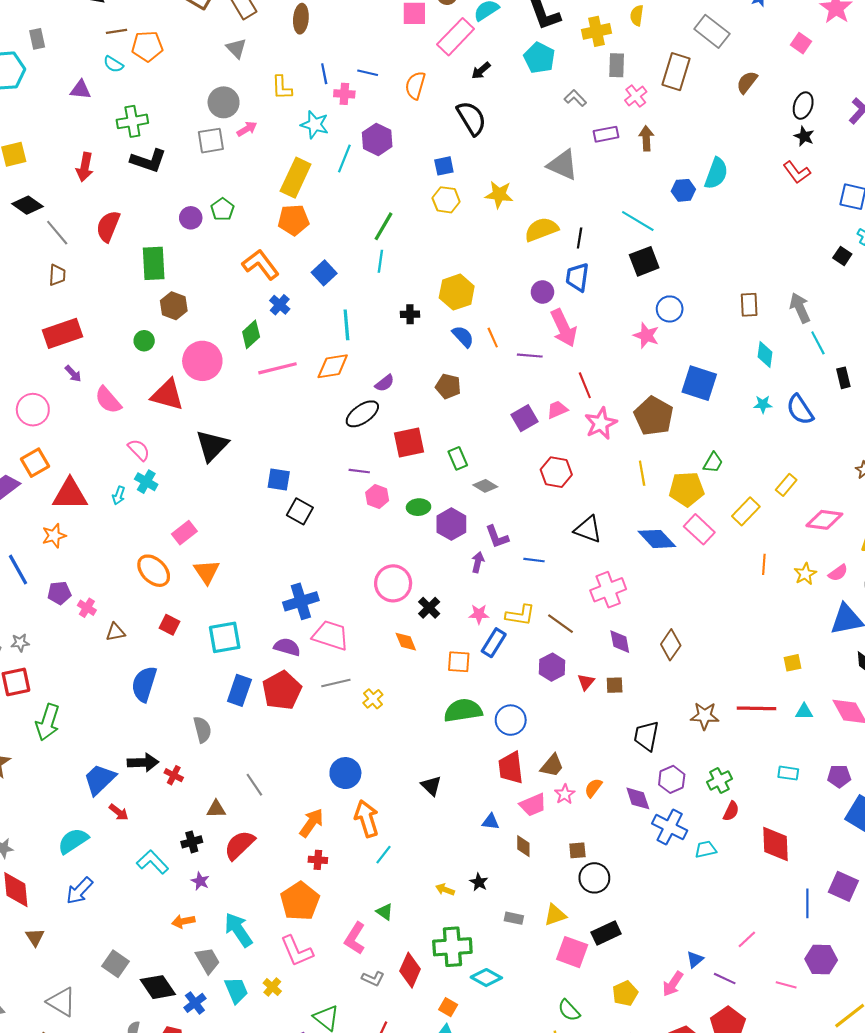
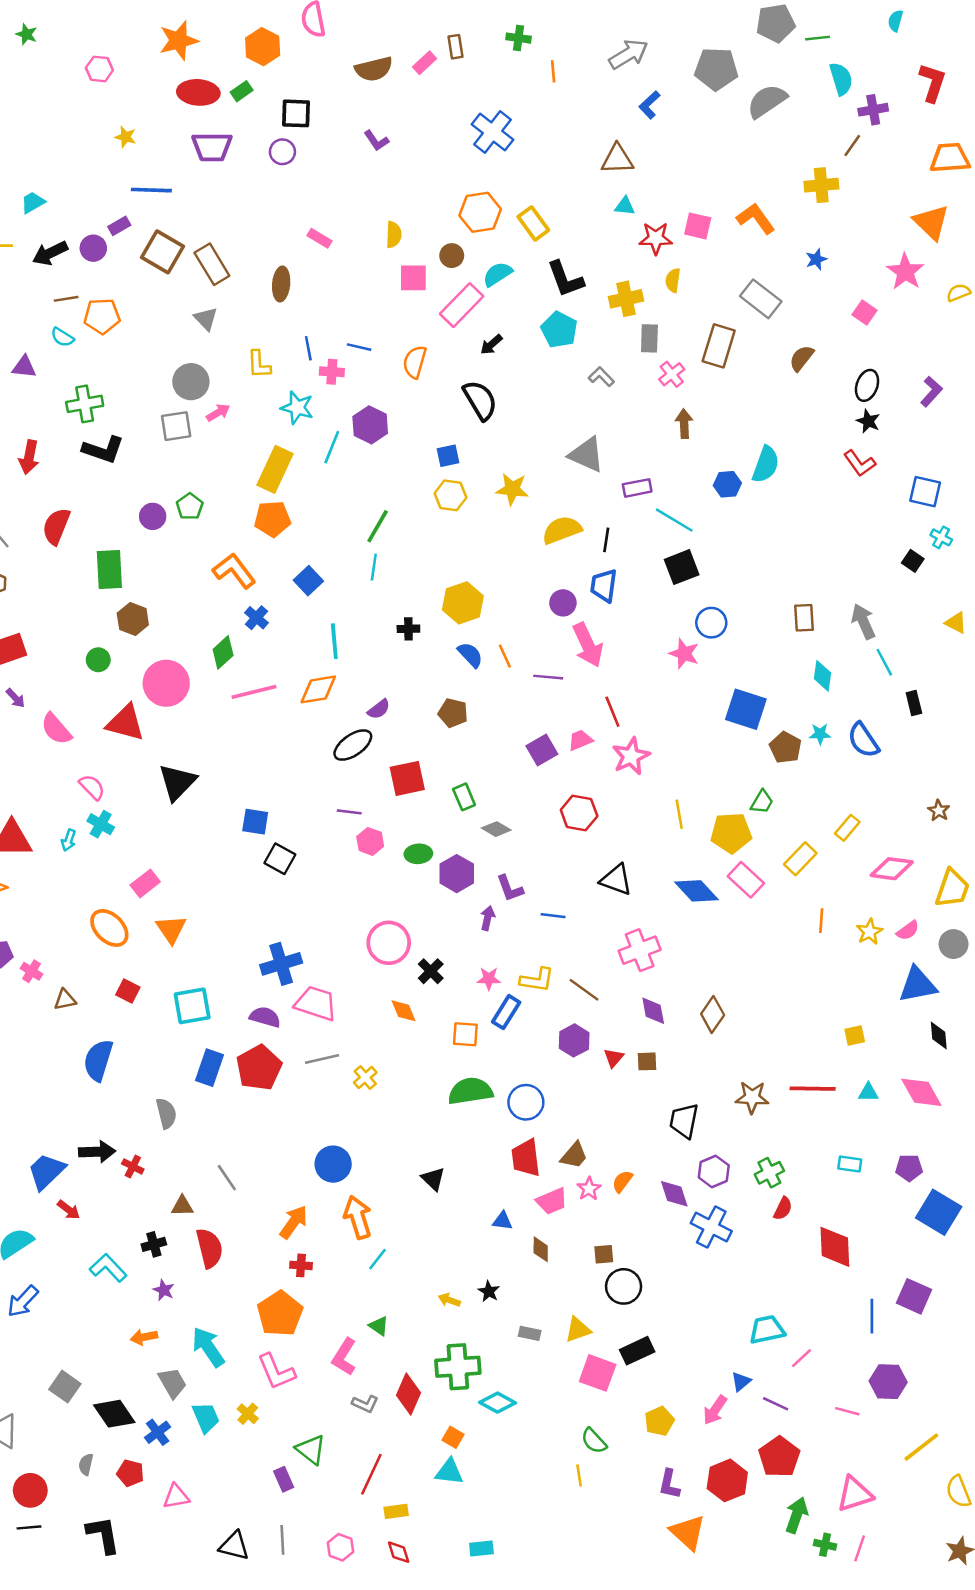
purple rectangle: (606, 134) -> (637, 488), moved
brown pentagon: (654, 416) -> (785, 748), moved, size x0.7
red semicircle: (239, 845) -> (209, 1248), turned 120
cyan trapezoid: (706, 849) -> (767, 1330), moved, size x1.4

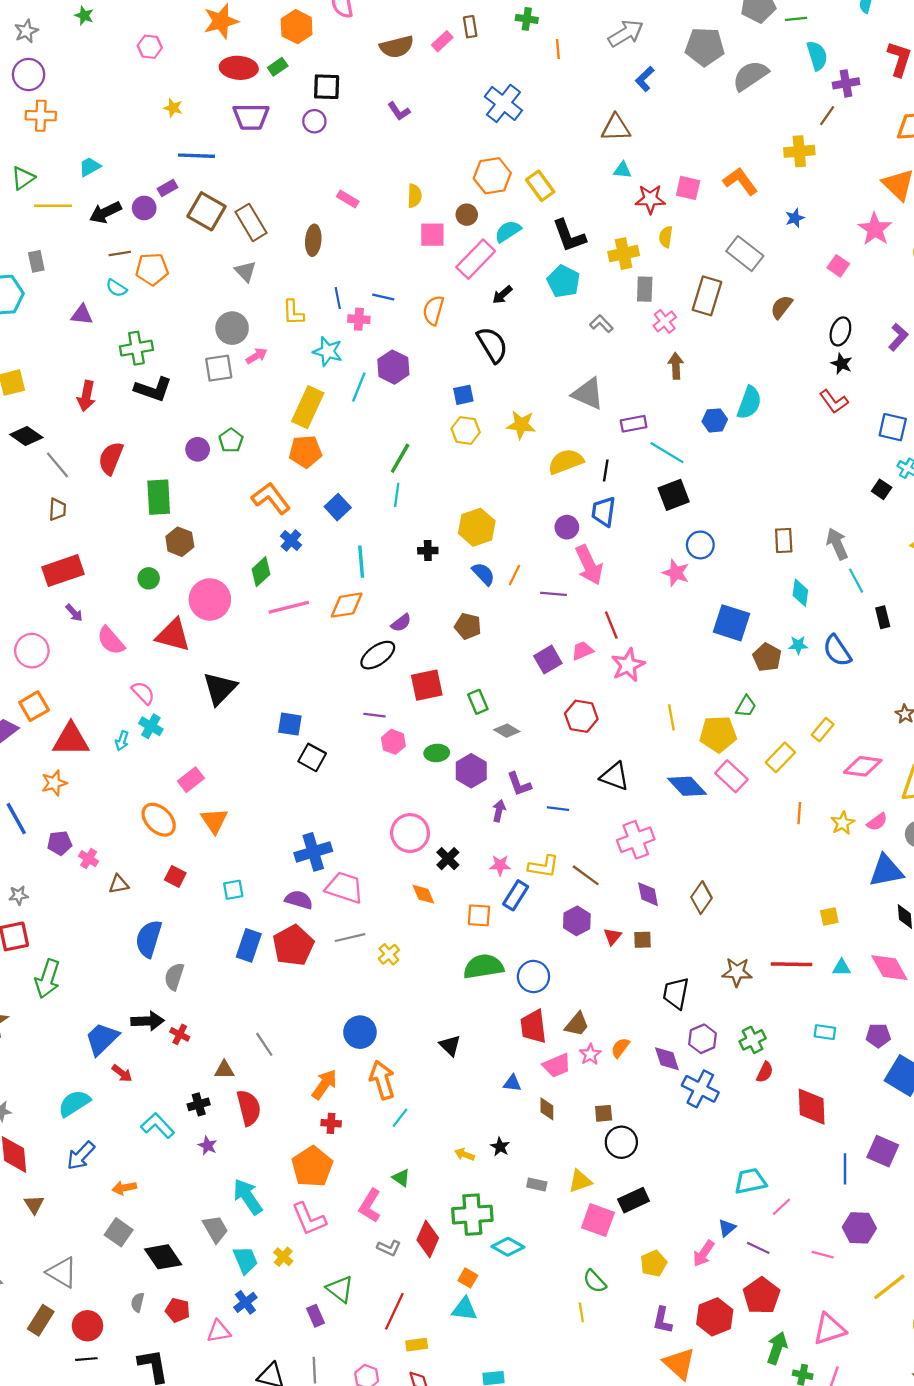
orange line: (505, 656) -> (515, 575), turned 50
cyan square: (192, 1006) -> (233, 890), size x0.6
gray semicircle: (166, 1113) -> (174, 977), moved, turned -148
orange arrow: (144, 1337) -> (124, 1188), moved
blue cross: (158, 1432) -> (245, 1302), moved

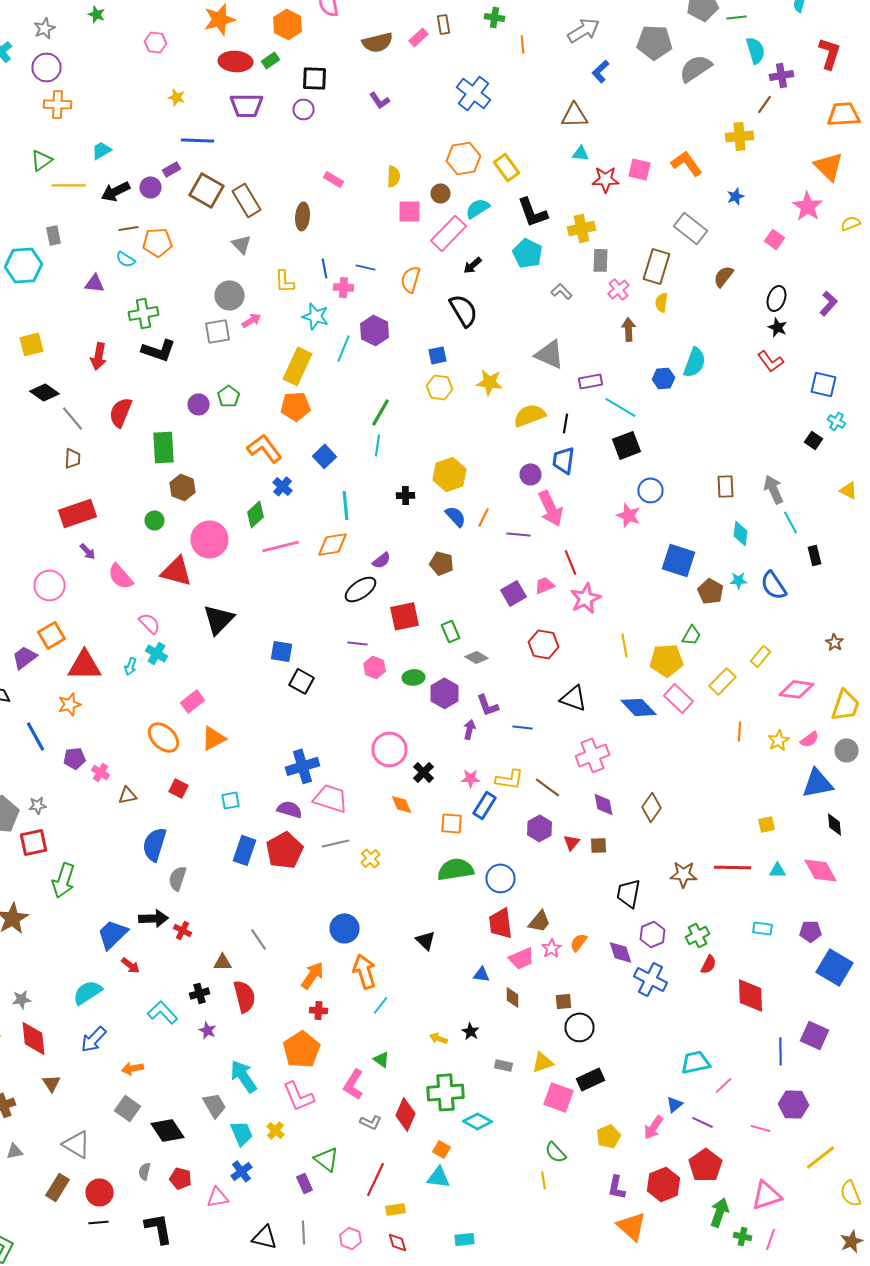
yellow semicircle: (666, 237) -> (662, 302), moved
orange triangle: (214, 821) -> (214, 738), turned 36

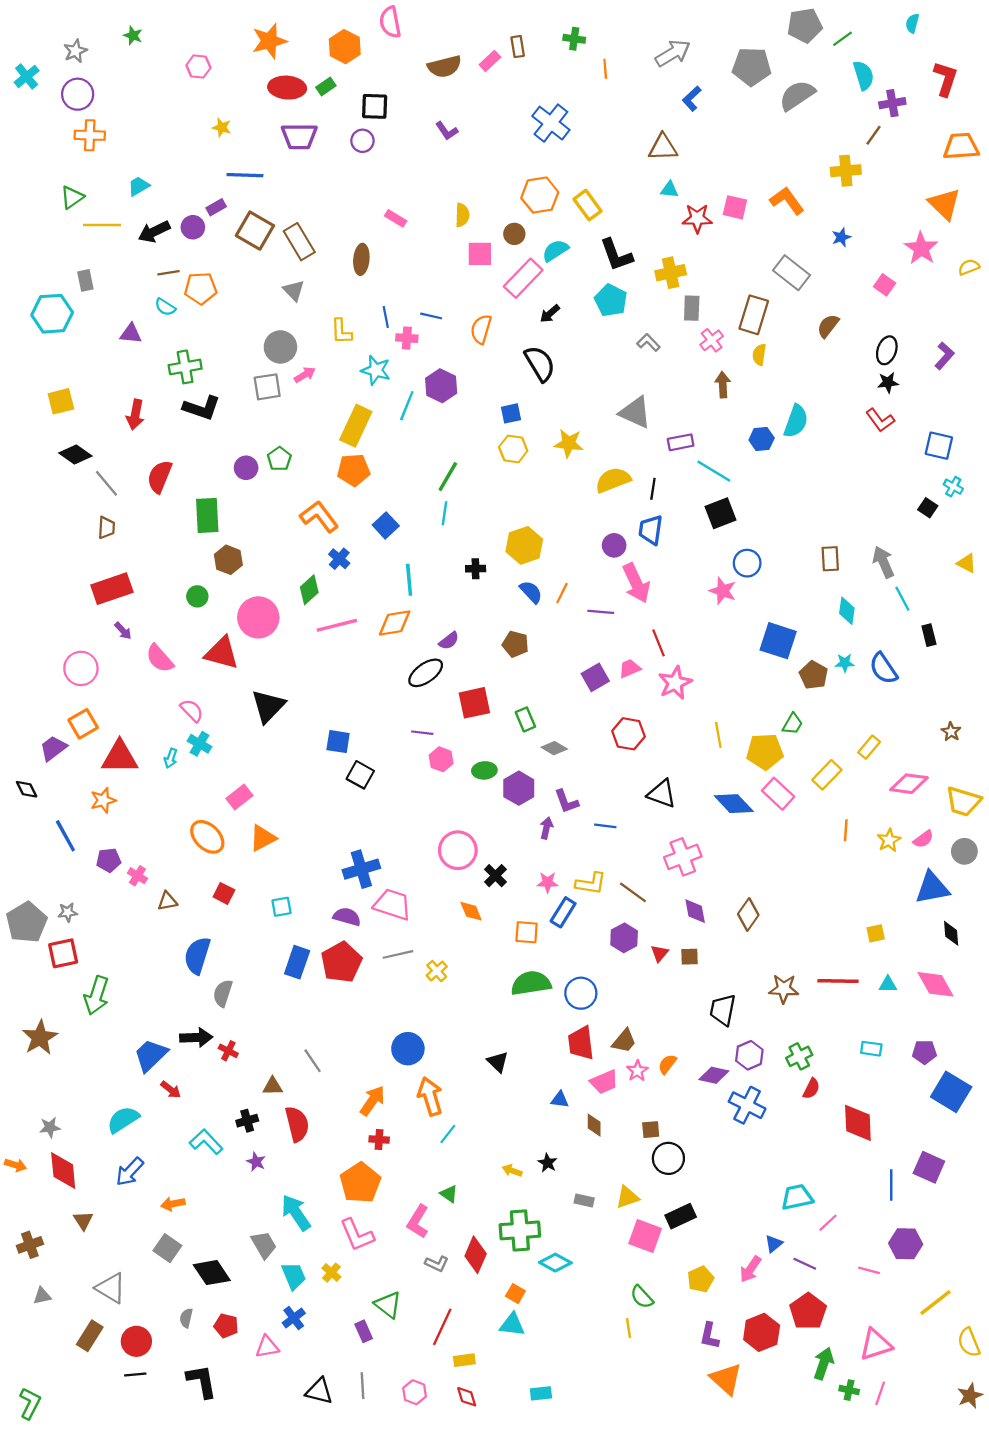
green line: (736, 17) -> (842, 39), turned -30
black star: (778, 327) -> (888, 382), turned -30
yellow trapezoid: (846, 705) -> (963, 801), turned 88
purple diamond: (620, 952) -> (714, 1075), turned -60

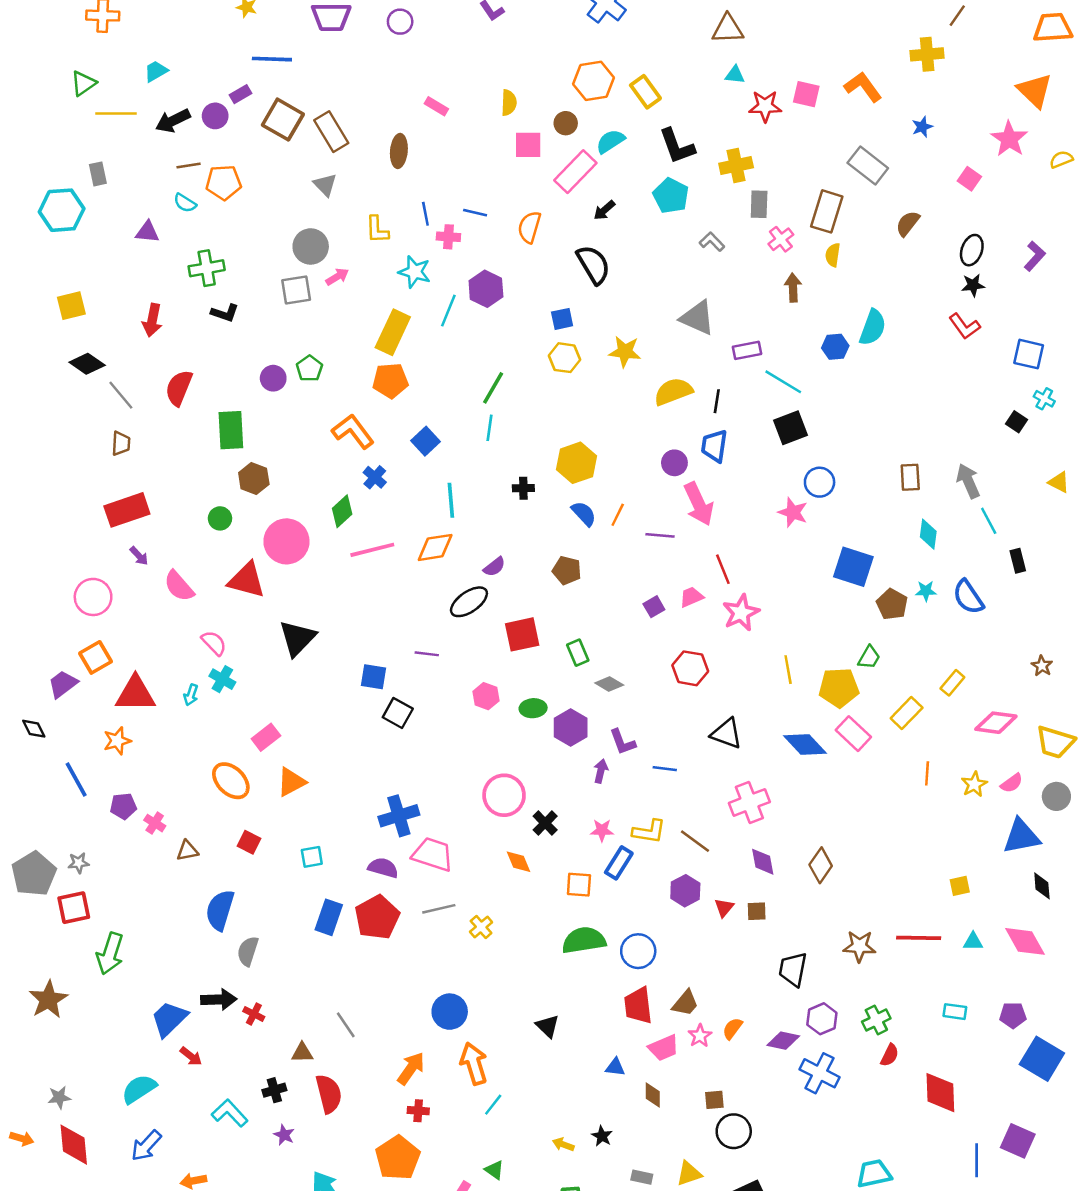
black L-shape: (202, 408) -> (225, 313), size x0.7
purple square: (595, 677) -> (654, 607), size x0.7
purple line: (422, 733) -> (427, 654), moved

